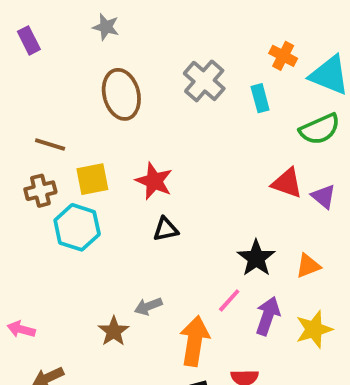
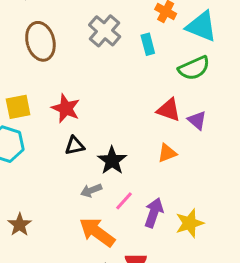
black star: (256, 258) -> (112, 161), moved
orange triangle: (308, 266) -> (167, 153), moved
gray arrow: (148, 306) -> (91, 190), moved
brown star: (114, 331) -> (20, 225), moved
orange arrow: (195, 341) -> (97, 232), turned -63

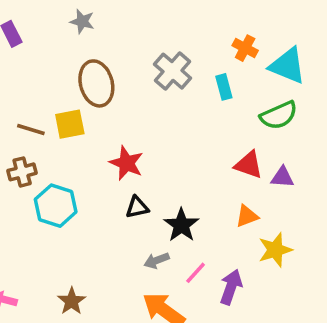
yellow square: (18, 107) -> (70, 124), moved
purple triangle: (197, 120) -> (282, 177), turned -36
yellow star: (190, 223) -> (275, 250), moved

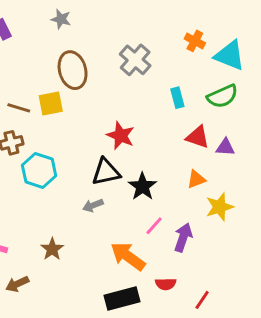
cyan rectangle: (224, 87) -> (177, 98), moved
red star: (126, 163) -> (121, 136), moved
black triangle: (137, 207) -> (106, 172), size x1.5
gray arrow: (157, 260) -> (93, 205), moved

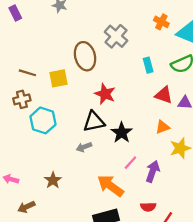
brown ellipse: (73, 70) -> (85, 56), moved
yellow square: (51, 104) -> (58, 78), moved
red semicircle: (166, 284) -> (148, 207), moved

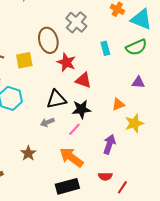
red star: (105, 94) -> (66, 62), moved
red triangle: (164, 95) -> (83, 80), moved
black star: (122, 133) -> (81, 109), turned 30
pink line: (130, 163) -> (74, 129), moved
brown star: (53, 180) -> (28, 153), moved

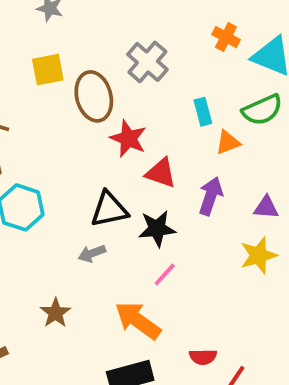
yellow square: (24, 60) -> (48, 70), moved
purple triangle: (138, 82) -> (266, 207), moved
orange triangle: (118, 104) -> (228, 142), moved
pink line: (74, 129) -> (165, 274), moved
purple arrow: (109, 144) -> (211, 196), moved

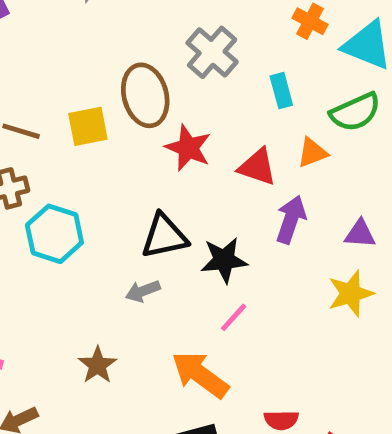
yellow square: (48, 70) -> (88, 126), moved
cyan rectangle: (203, 112) -> (281, 91), moved
red triangle: (161, 173) -> (257, 167), moved

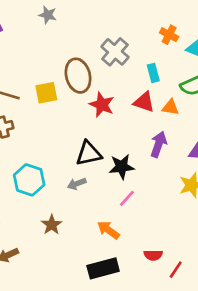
orange triangle: (312, 153) -> (170, 107), turned 30
red triangle: (257, 167) -> (144, 102), moved
cyan hexagon: (54, 234) -> (29, 180), moved
orange arrow: (200, 375) -> (108, 230), size x0.7

